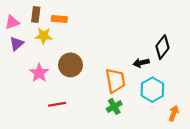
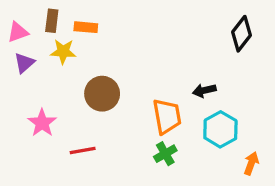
black diamond: (162, 47) -> (241, 34), moved
pink star: (39, 73) -> (42, 123), moved

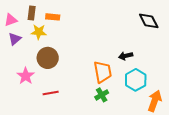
black diamond: (241, 34) -> (149, 21), turned -65
brown circle: (102, 94) -> (48, 58), moved
orange arrow: (251, 163) -> (155, 101), size x1.5

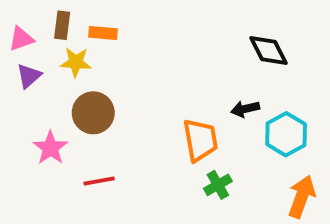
black diamond: (149, 21) -> (269, 50), moved
cyan hexagon: (136, 80) -> (286, 134), moved
green cross: (102, 95) -> (218, 185), moved

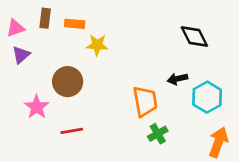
yellow star: (76, 62) -> (97, 45), moved

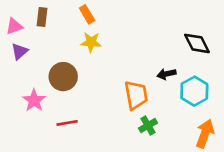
orange rectangle: (75, 24) -> (87, 14), moved, turned 54
black diamond: (194, 37) -> (197, 43), moved

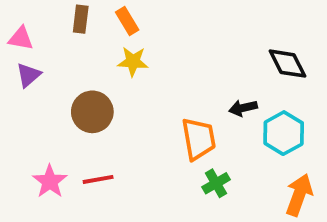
brown rectangle: (42, 17) -> (81, 19), moved
pink triangle: (14, 26) -> (21, 38), turned 30
pink star: (34, 100) -> (50, 181), moved

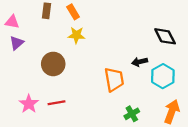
green cross: (216, 183) -> (132, 114), moved

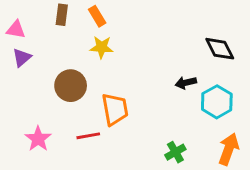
orange trapezoid: (114, 79) -> (115, 109), moved
red line: (57, 103) -> (88, 136), moved

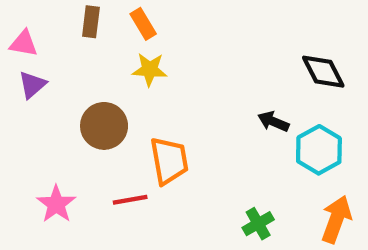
black arrow: (186, 83) -> (273, 122), turned 36

